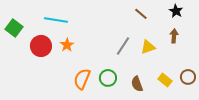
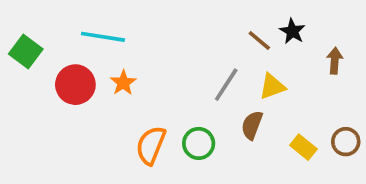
black star: (176, 11) -> (292, 31), moved
brown line: (141, 14) -> (259, 40), moved
brown arrow: (174, 36) -> (335, 61), moved
brown semicircle: (137, 84) -> (252, 125), moved, turned 42

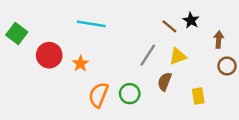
cyan line: (103, 37) -> (91, 24), moved
orange star: (123, 83) -> (80, 64), moved
brown circle: (346, 142) -> (227, 66), moved
yellow rectangle: (303, 147) -> (198, 96), turned 42

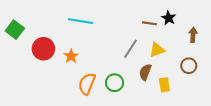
brown line: (169, 26) -> (150, 23), turned -32
brown circle: (227, 66) -> (189, 66), moved
yellow rectangle: (198, 96) -> (164, 85), moved

